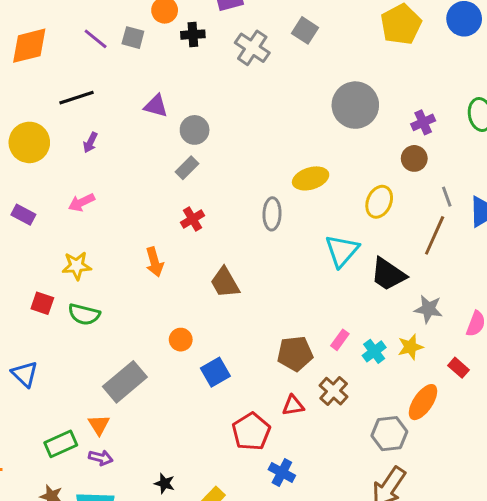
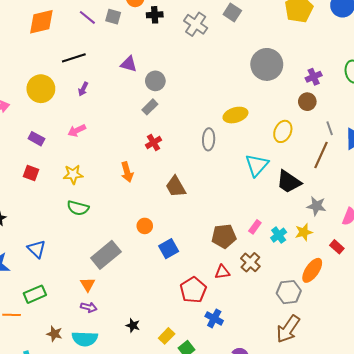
red square: (42, 303) -> (31, 173), moved
green rectangle: (61, 444) -> (35, 294), moved

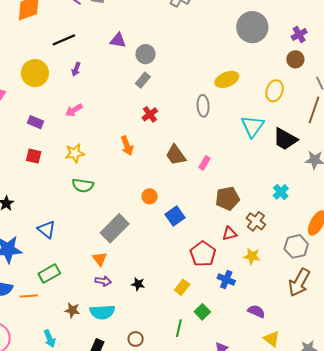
pink rectangle: (255, 227) -> (204, 163), moved
yellow star: (304, 232) -> (252, 256), moved, turned 30
black star: (133, 325) -> (138, 284), moved
yellow rectangle: (167, 336) -> (182, 287), moved

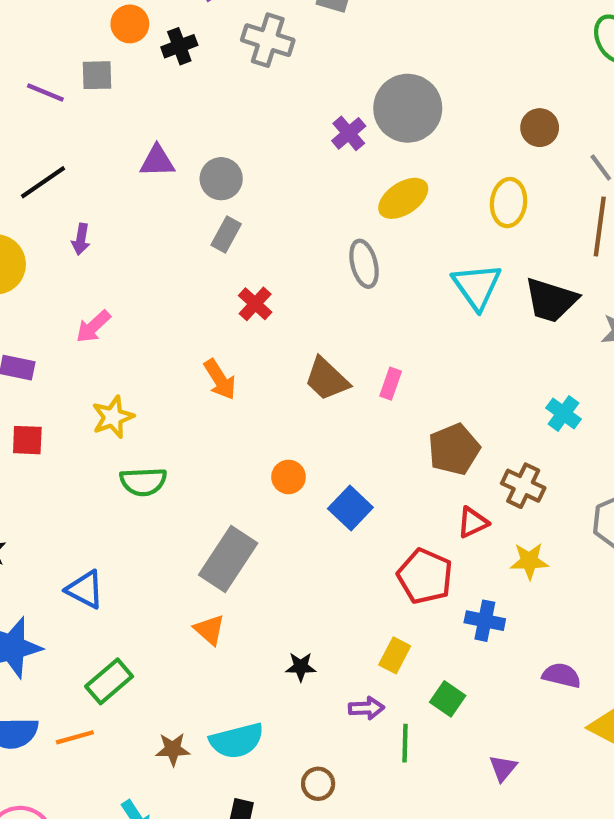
gray circle: (252, 27) -> (408, 108), moved
purple cross: (299, 34) -> (349, 133), moved
purple arrow: (103, 281) -> (366, 708), moved

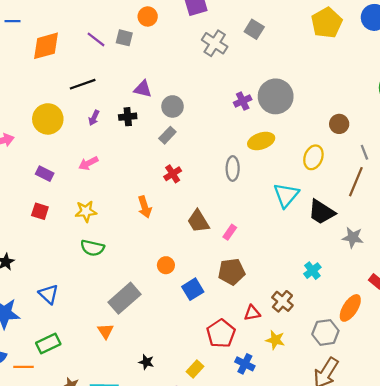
black cross: (179, 46) -> (128, 117), moved
brown pentagon: (454, 449) -> (232, 272), moved

